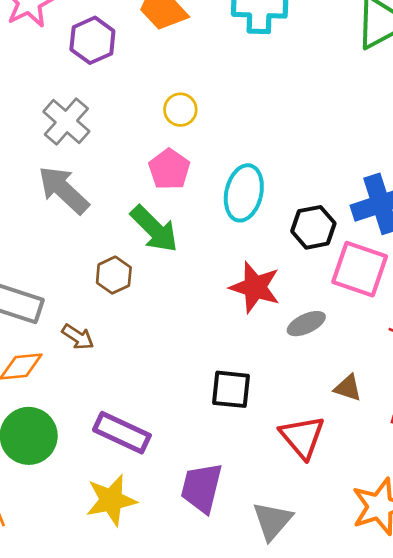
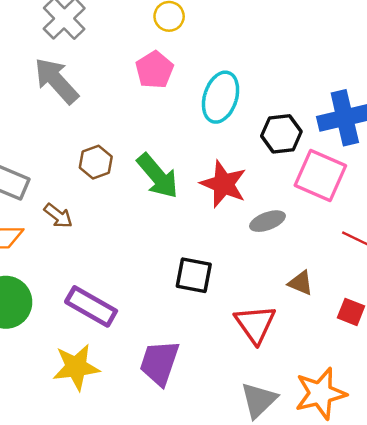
green arrow: (154, 229) -> (158, 176), moved
gray triangle: (272, 521) -> (259, 400), moved

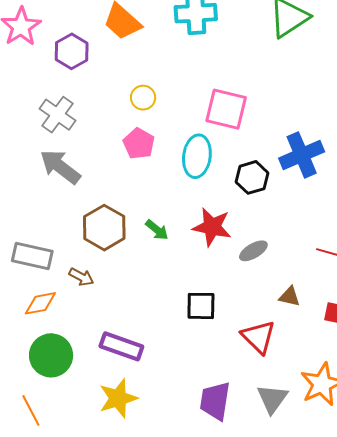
brown hexagon: (96, 162) -> (104, 228), size x1.6
pink square: (320, 175) -> (226, 109), moved
green arrow: (158, 176) -> (157, 230), size x0.6
purple trapezoid: (159, 363) -> (215, 401), moved

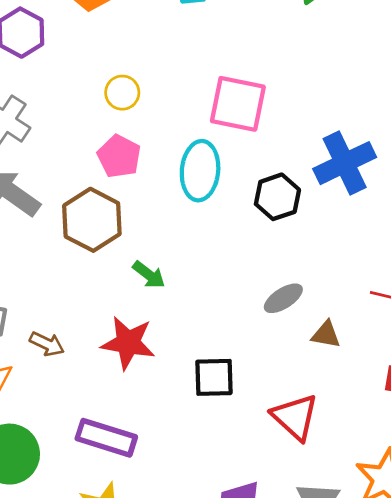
red star: (212, 227) -> (128, 343), moved
brown hexagon: (104, 228) -> (92, 220), moved
brown triangle: (290, 297) -> (326, 335), moved

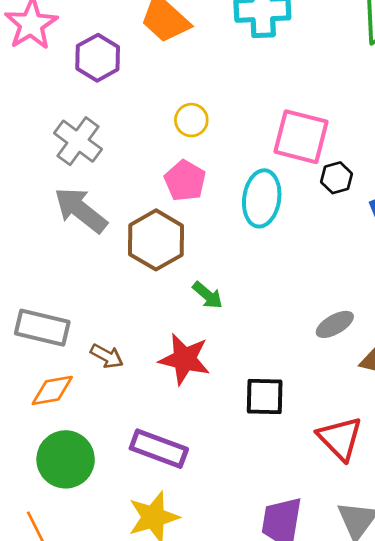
black hexagon: (277, 197) -> (336, 178), moved, size x0.7

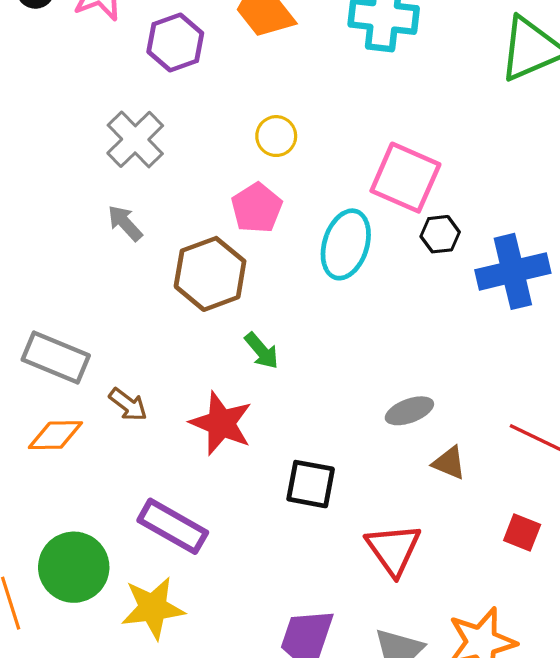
gray arrow: (81, 210) -> (125, 223), size x0.6
green circle: (66, 459) -> (74, 567), moved

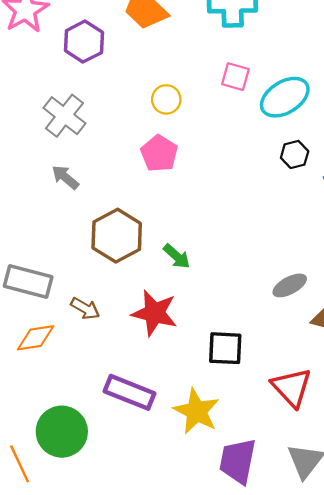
pink square: (405, 178) -> (235, 77), moved, size x0.6
cyan ellipse: (346, 244) -> (285, 97), moved, turned 48
brown hexagon: (210, 274) -> (117, 236), moved
yellow star: (153, 608) -> (196, 411), moved, turned -30

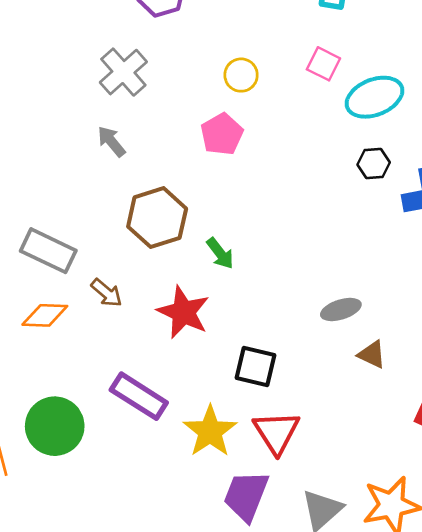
red triangle: (292, 387) -> (276, 432), moved

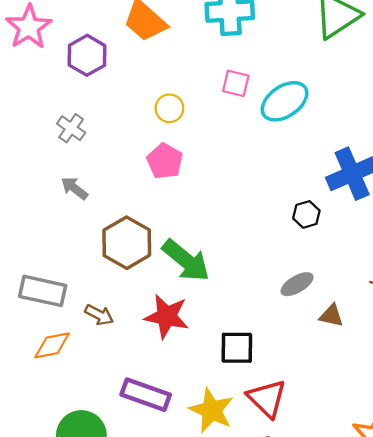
gray cross: (123, 72) -> (71, 128), size x0.7
black hexagon: (374, 163) -> (306, 214), moved
green arrow: (220, 253) -> (186, 260), size x1.8

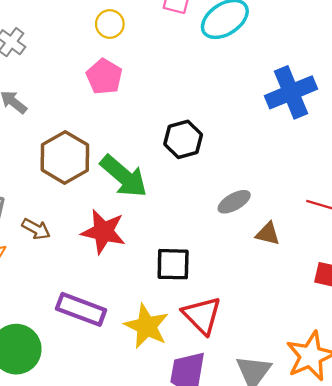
black hexagon: (306, 214) -> (183, 139), moved, size x1.4

